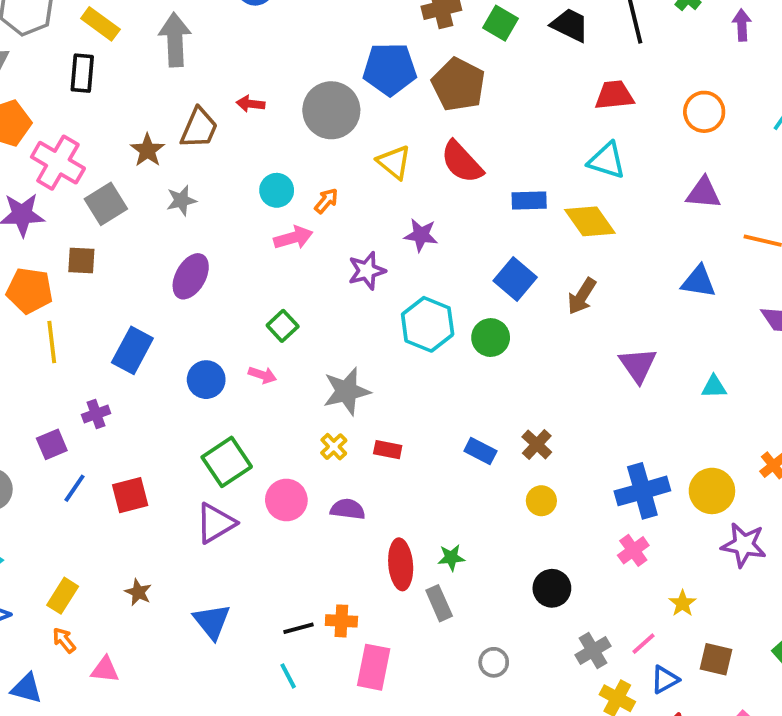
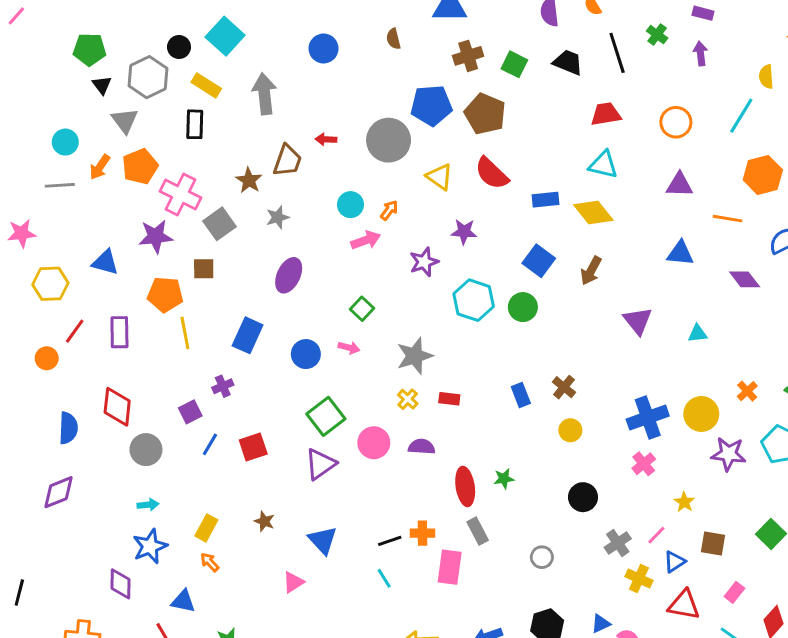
blue rectangle: (480, 451) -> (521, 395), turned 45
gray rectangle: (439, 603) -> (478, 531), moved
pink triangle: (105, 670) -> (293, 582), moved, turned -35

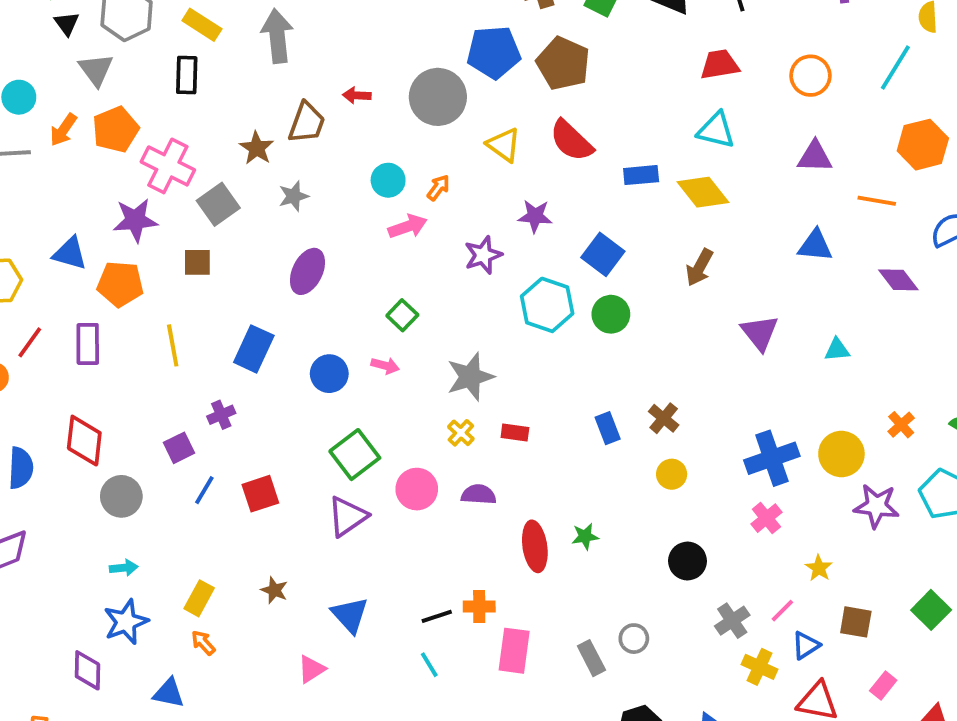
blue square: (539, 261) -> (603, 254), moved
orange pentagon: (165, 294) -> (120, 284), moved
gray rectangle: (478, 531) -> (591, 658), moved

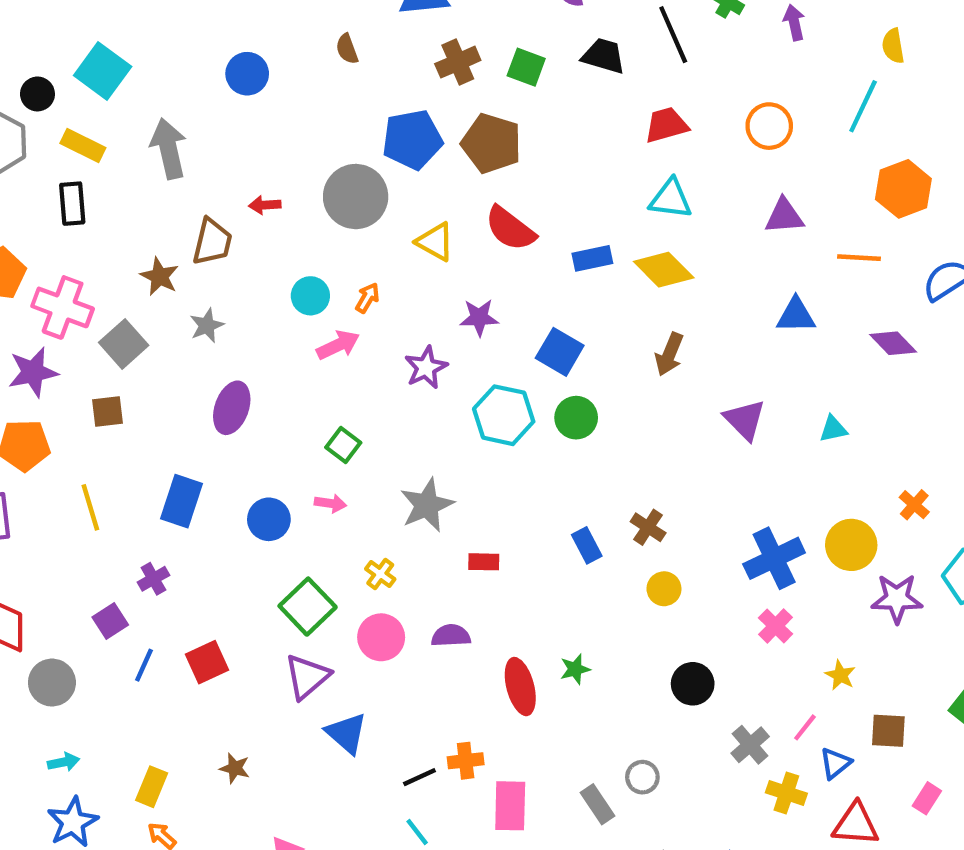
yellow cross: (461, 433) -> (380, 574), moved
blue triangle: (350, 615) -> (346, 733), moved

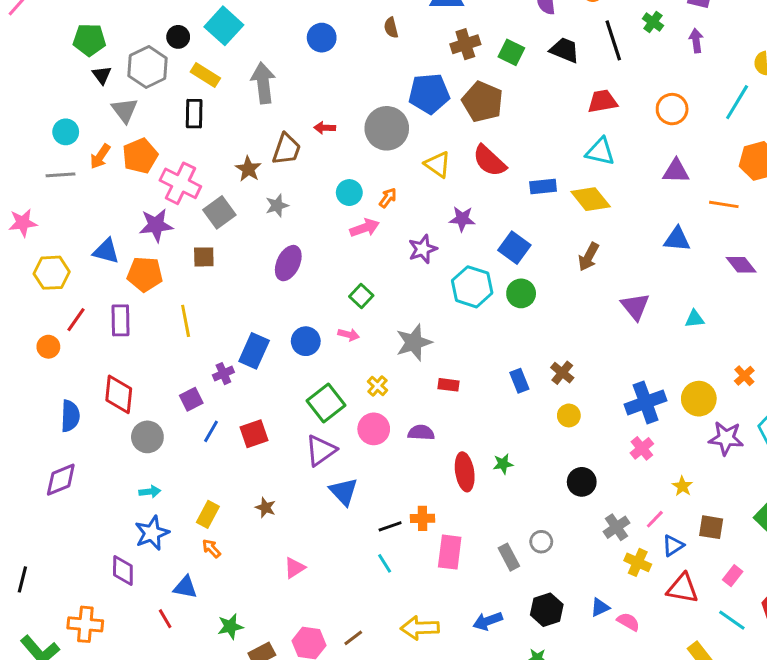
blue rectangle: (181, 501) -> (254, 351), moved

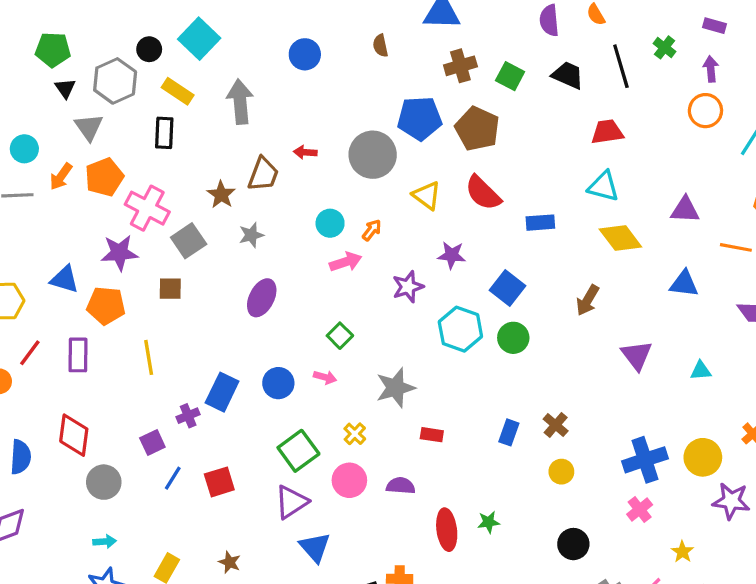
orange circle: (672, 109) -> (705, 111), moved
yellow diamond: (591, 199) -> (620, 238), moved
blue rectangle: (519, 381) -> (509, 432), turned 40

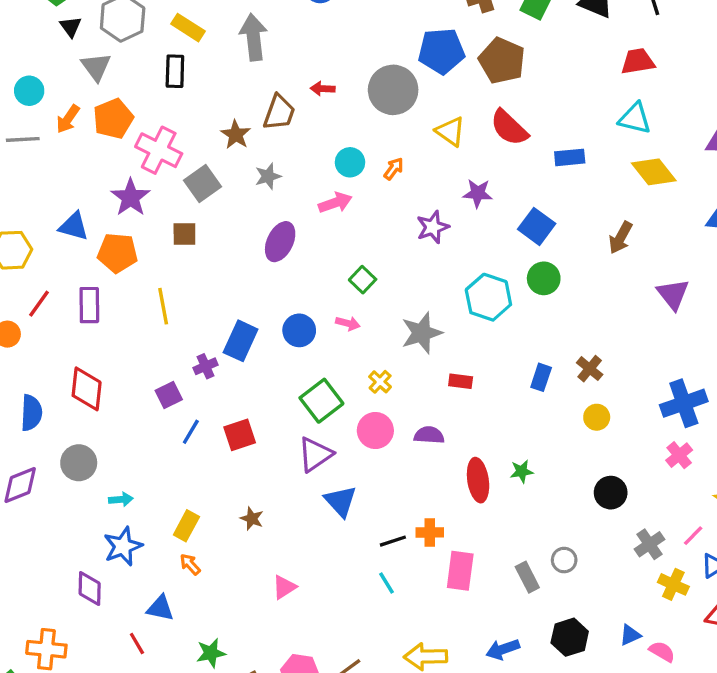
purple star: (119, 253) -> (131, 197), turned -30
pink arrow: (346, 262) -> (335, 203), moved
cyan hexagon: (460, 329) -> (488, 297), moved
gray circle: (104, 482) -> (79, 463), moved

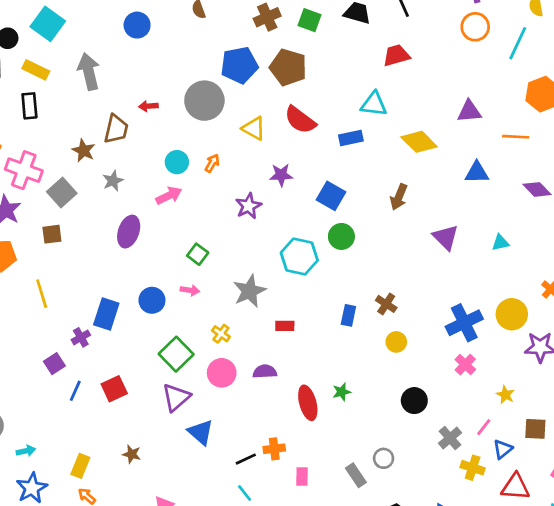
cyan triangle: (635, 118) -> (374, 104), moved
pink rectangle: (460, 571) -> (302, 476), size x0.6

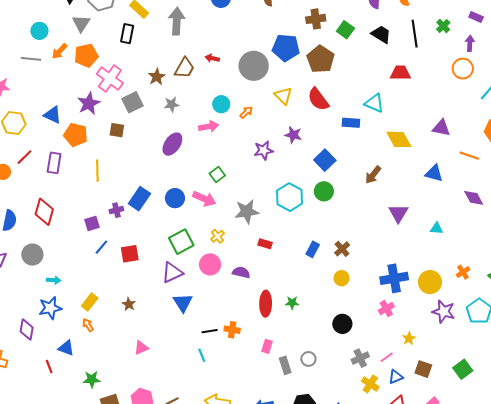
pink arrow: (190, 290) -> (204, 199), size x1.6
pink rectangle: (302, 476) -> (267, 346), moved

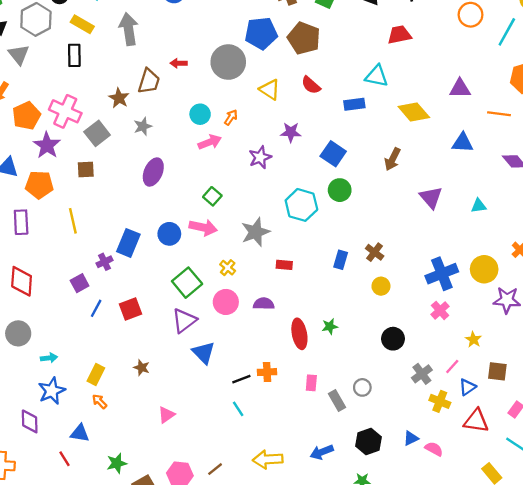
orange pentagon: (86, 55) -> (26, 116), moved
red semicircle: (318, 99) -> (311, 85), size x0.7
pink arrow: (209, 126) -> (210, 142), moved

